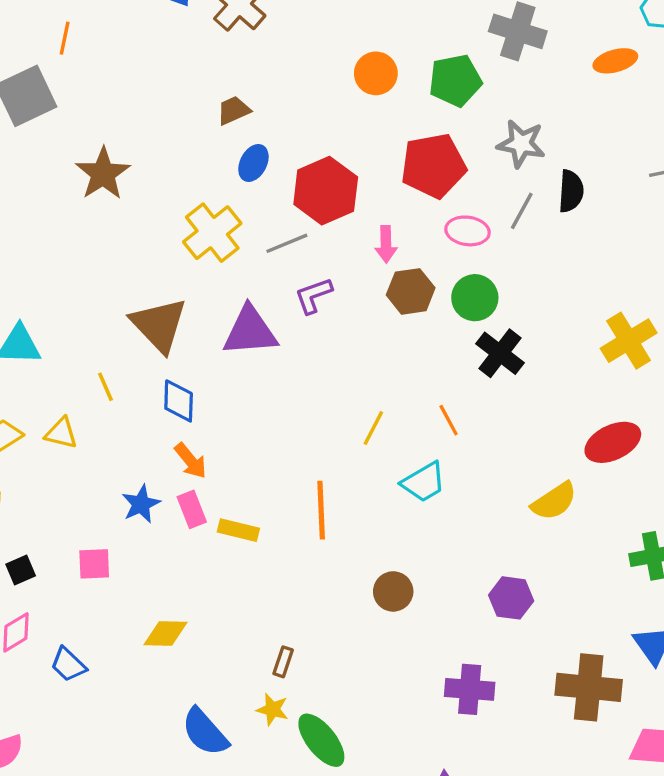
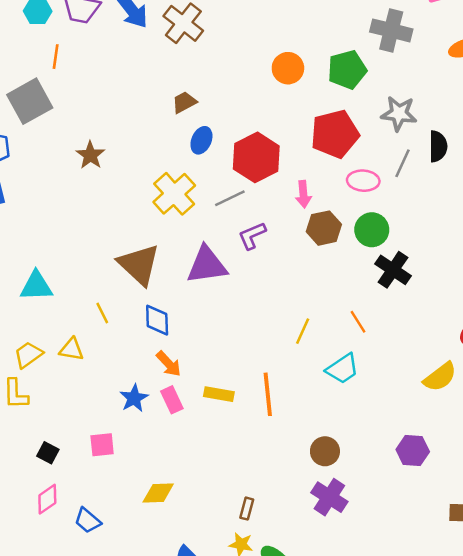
brown star: (103, 174) -> (90, 155), size x0.7
yellow rectangle: (238, 530) -> (219, 394), moved
black square: (21, 570) -> (48, 453), turned -35
purple cross: (470, 689) -> (329, 497), moved, turned 32

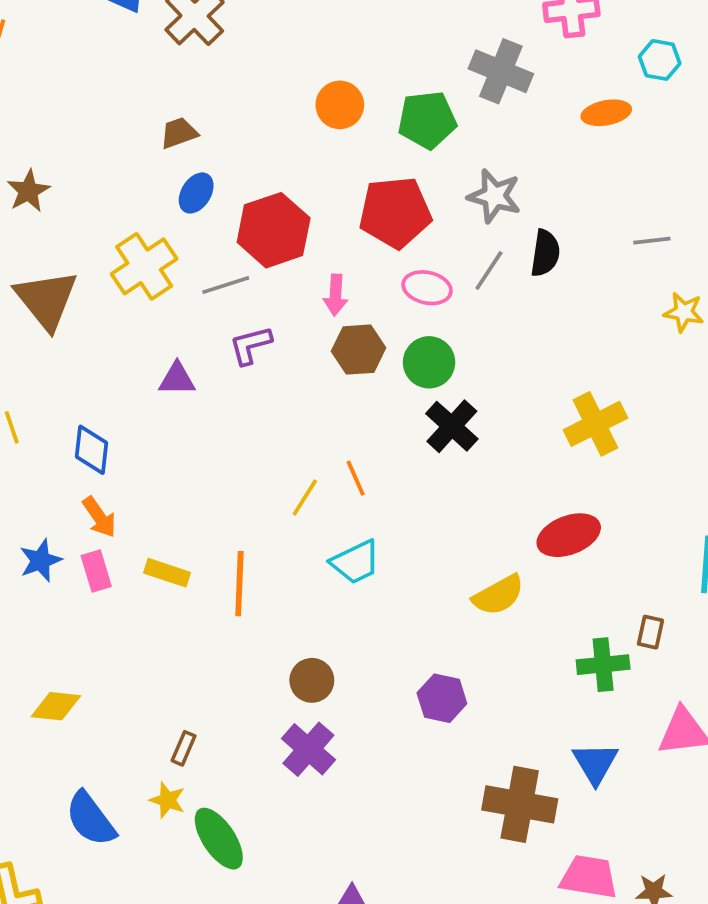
brown triangle: (139, 265) -> (46, 300), moved
purple triangle: (207, 265) -> (177, 379), size x0.6
orange line: (358, 322) -> (356, 478), moved

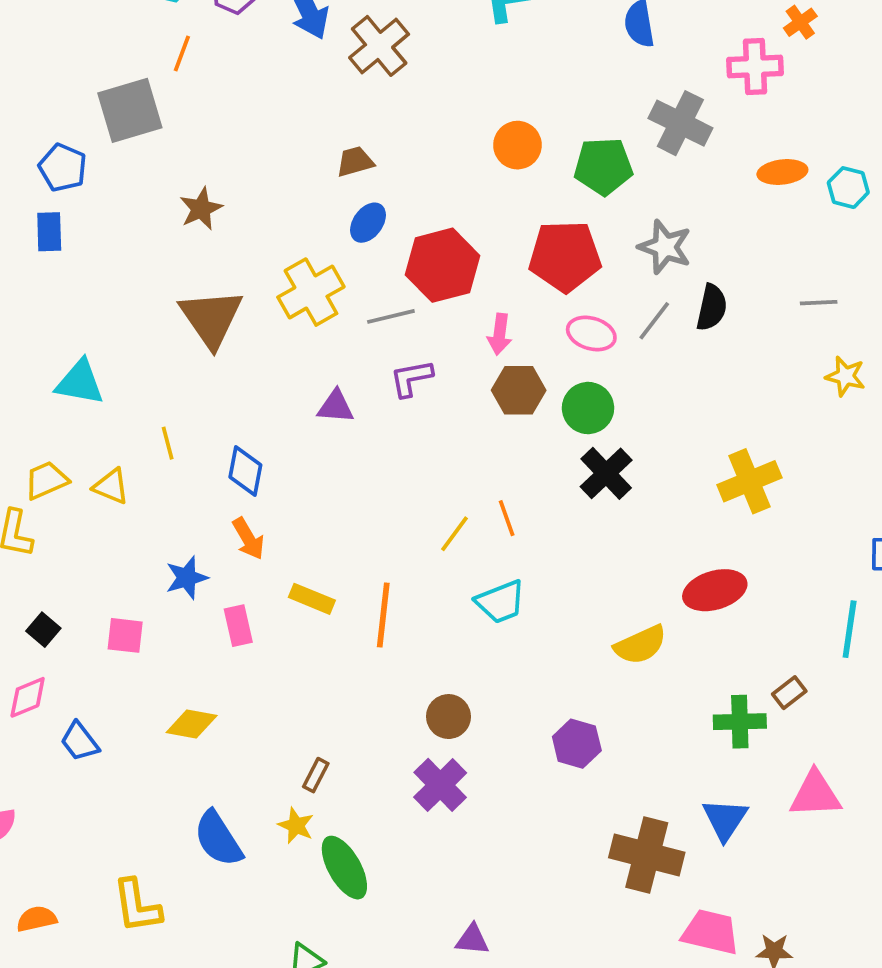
cyan hexagon: (660, 60) -> (848, 188), moved
pink rectangle: (96, 571) -> (238, 626), moved
brown rectangle: (650, 632) -> (789, 693), turned 36

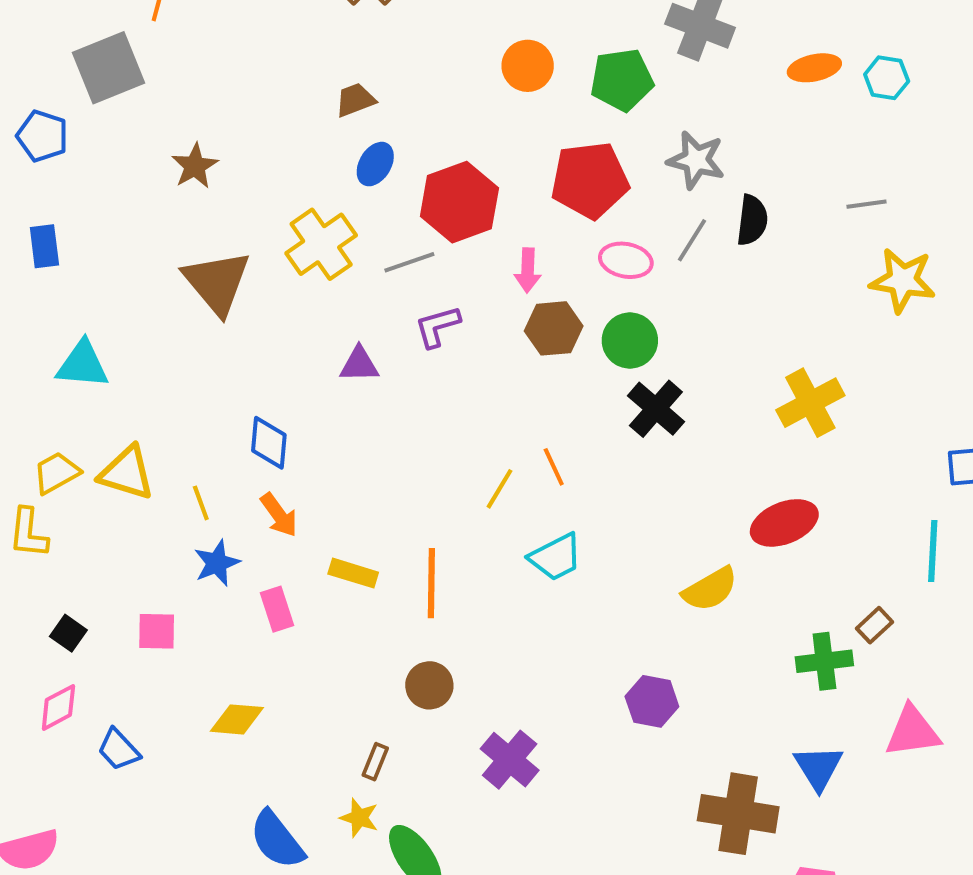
blue rectangle: (49, 232) -> (44, 246), moved
yellow star: (845, 376) -> (903, 280), size x1.5
yellow line: (168, 443) -> (201, 503), moved
yellow triangle: (111, 486) -> (127, 473), size x1.4
brown circle: (448, 717) -> (429, 685), moved

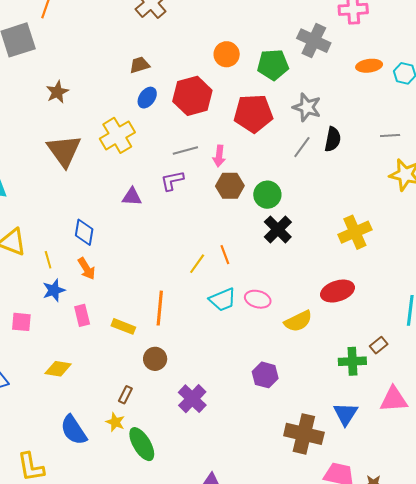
red hexagon: (459, 202) -> (192, 96), moved
pink ellipse: (626, 260) -> (258, 299), moved
gray line: (409, 262) -> (185, 150), moved
yellow rectangle: (353, 573) -> (123, 326), moved

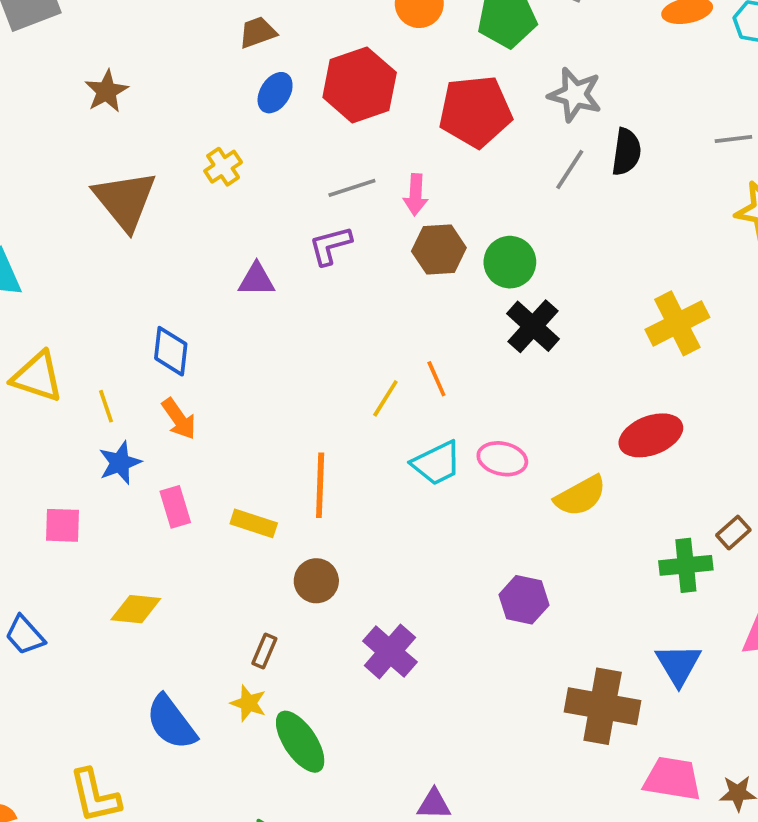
yellow cross: (117, 135) -> (223, 167), size x0.6

